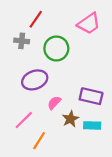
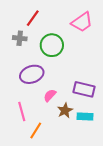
pink line: (24, 120) -> (22, 111), turned -60

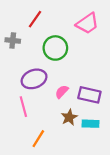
gray cross: (20, 38) -> (13, 41), moved
pink semicircle: (50, 95) -> (62, 92), moved
pink line: (22, 111) -> (23, 107), moved

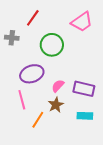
brown star: (69, 117) -> (56, 105), moved
orange line: (38, 139) -> (38, 120), moved

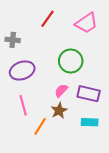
red line: (33, 18) -> (47, 19), moved
green circle: (52, 45) -> (71, 61), moved
purple ellipse: (32, 74) -> (22, 70), moved

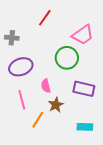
pink trapezoid: (86, 23) -> (83, 35), moved
pink semicircle: (61, 91) -> (46, 86), moved, turned -56
cyan rectangle: (90, 122) -> (85, 127), moved

